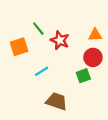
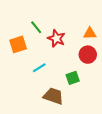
green square: (83, 76) -> (73, 78), moved

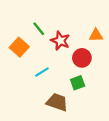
orange square: (18, 44) -> (19, 47), turned -30
red circle: (88, 55) -> (82, 58), moved

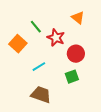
orange triangle: (96, 35) -> (78, 18), moved, turned 40
brown trapezoid: (57, 102) -> (41, 95), moved

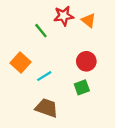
red star: (56, 38) -> (64, 16), moved, turned -30
orange square: (18, 44) -> (20, 62), moved

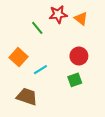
brown trapezoid: (47, 108) -> (27, 97), moved

